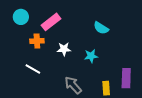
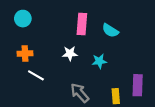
pink rectangle: (51, 22) -> (82, 24), moved, turned -48
orange cross: (37, 41) -> (25, 54), moved

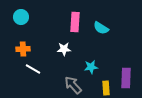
cyan star: (99, 61) -> (91, 67), moved

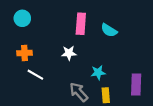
yellow rectangle: (106, 88) -> (106, 95), moved

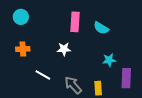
cyan star: (98, 73) -> (109, 60), moved
white line: (35, 75) -> (43, 75), moved

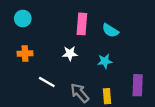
cyan star: (109, 60) -> (105, 61), moved

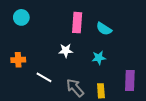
orange cross: (25, 54) -> (18, 60), moved

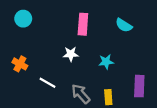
cyan semicircle: (104, 29) -> (124, 25), moved
orange cross: (18, 60) -> (20, 64), turned 32

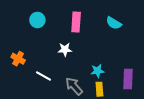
cyan circle: (23, 19) -> (37, 20), moved
cyan star: (106, 62) -> (97, 71), moved

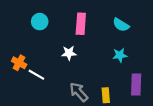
cyan star: (97, 71) -> (120, 55), moved
white line: (43, 76) -> (36, 75), moved

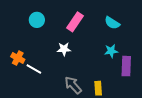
pink rectangle: (81, 24) -> (75, 22), turned 30
purple rectangle: (136, 84) -> (126, 66), moved

